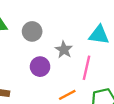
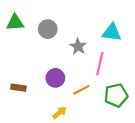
purple circle: (40, 67) -> (55, 78), moved

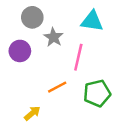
gray circle: (48, 29) -> (32, 17), moved
purple circle: (55, 78) -> (20, 51), moved

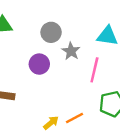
orange line: (57, 87) -> (74, 118), moved

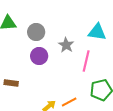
gray circle: (51, 32) -> (36, 32), moved

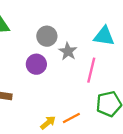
gray circle: (36, 32) -> (47, 36), moved

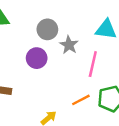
orange line: (71, 118) -> (81, 100), moved

